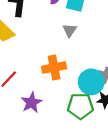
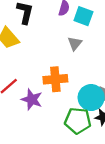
purple star: (31, 103) -> (32, 100), moved, turned -30

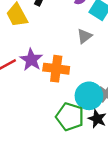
purple star: (32, 100) -> (31, 60), moved

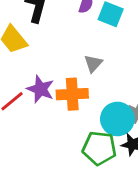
gray triangle: (85, 36) -> (93, 63), moved

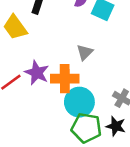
cyan circle: (117, 119) -> (79, 102), moved

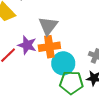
gray triangle: (85, 52) -> (48, 26), moved, size x1.5

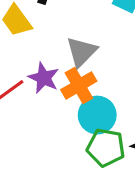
orange cross: (49, 47) -> (79, 85), turned -30

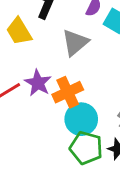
gray triangle: (82, 52) -> (75, 43), moved

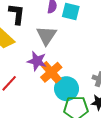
purple star: (38, 83) -> (37, 61), moved

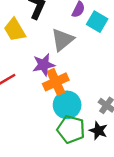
purple star: (37, 61) -> (44, 65), turned 30

